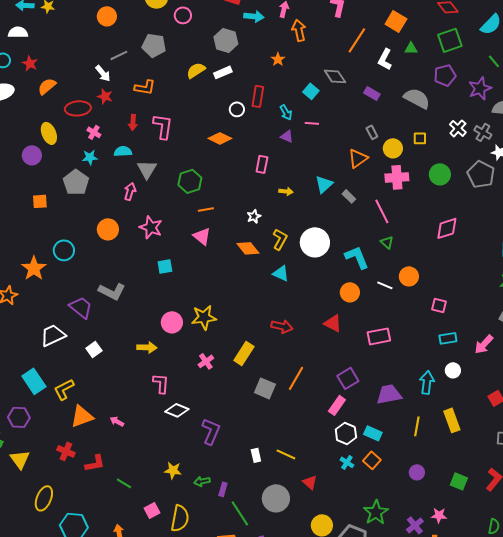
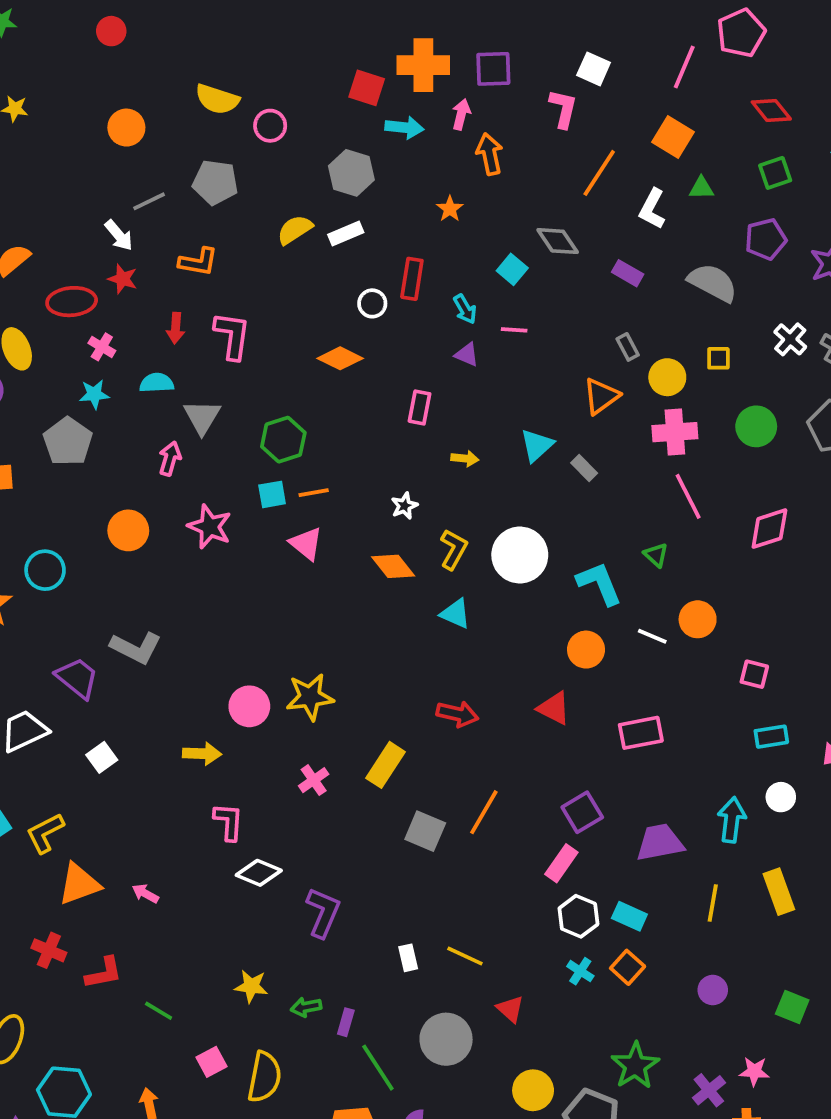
green square: (450, 40) -> (775, 173), size x0.7
pink line: (382, 211) -> (688, 496), moved
cyan square: (165, 266) -> (272, 494), moved

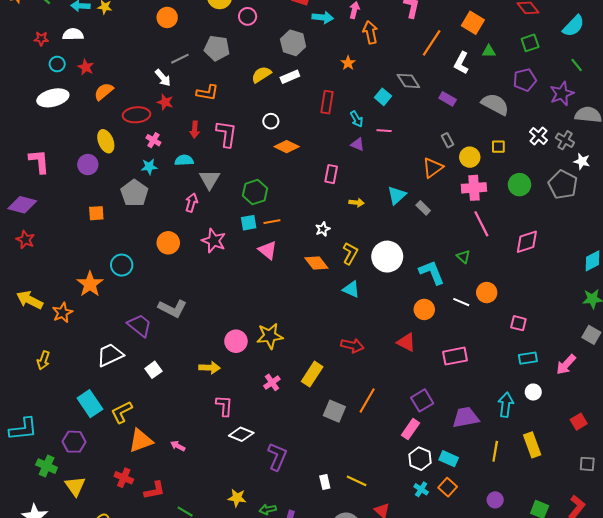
white circle: (372, 303) -> (271, 121), moved

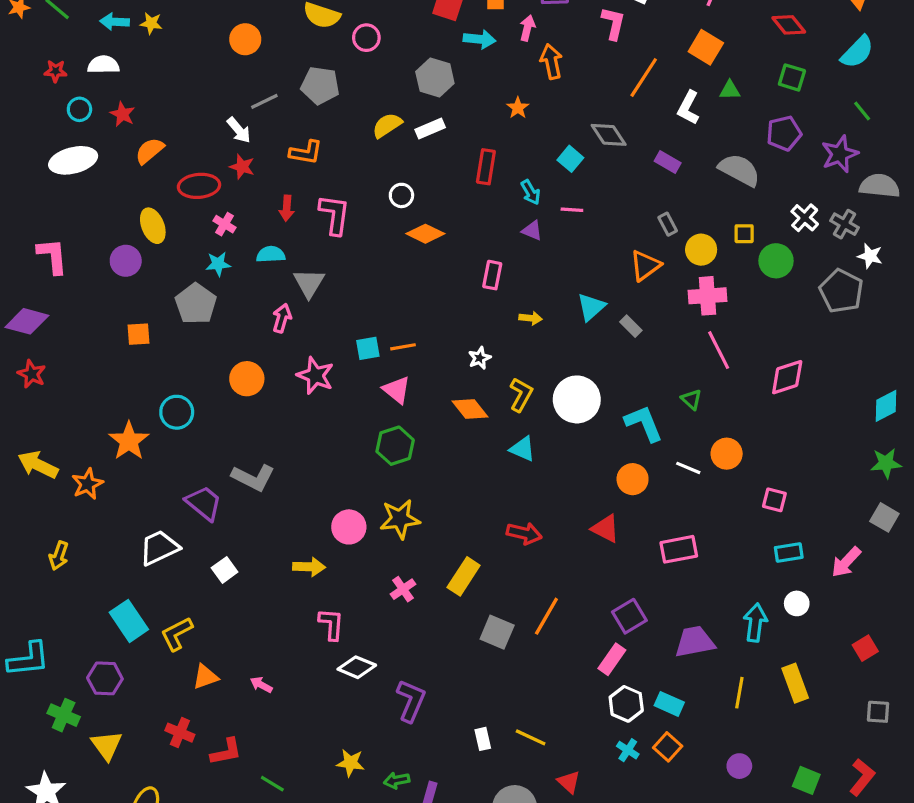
green square: (530, 43) -> (792, 77), turned 36
green circle: (519, 185) -> (776, 261), moved
green hexagon: (255, 192) -> (395, 446), moved
orange triangle: (141, 441) -> (205, 677), size x0.7

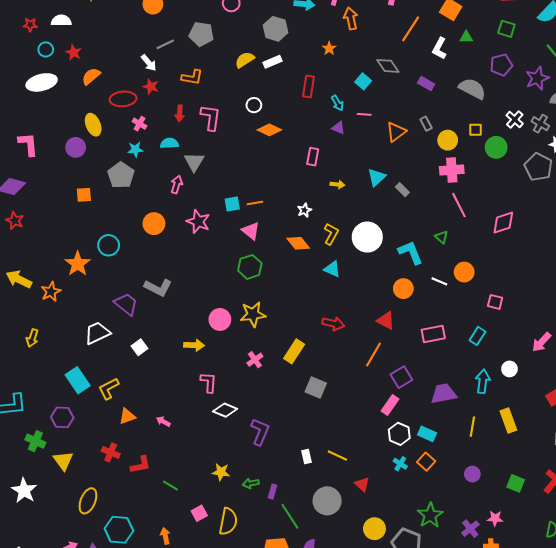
orange triangle: (645, 266) -> (396, 132), moved
cyan rectangle: (789, 552) -> (478, 336), moved, turned -48
orange line: (546, 616) -> (373, 355), moved

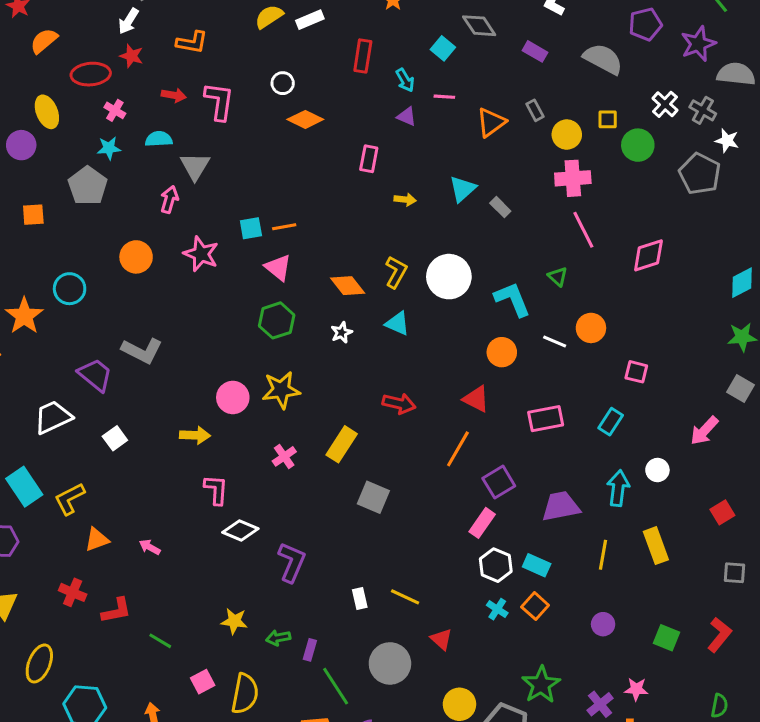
white arrow: (149, 63) -> (129, 21), turned 72
red arrow: (180, 113) -> (174, 95), turned -84
white star: (304, 210) -> (342, 332), moved

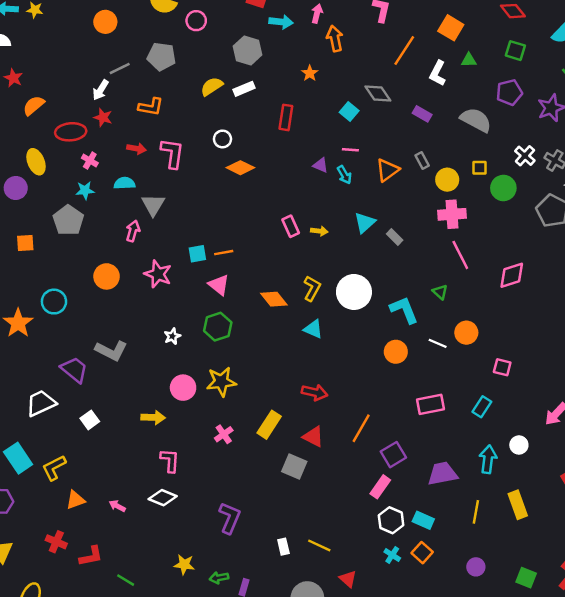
cyan arrow: (405, 80) -> (344, 175), moved
pink rectangle: (369, 159) -> (291, 226), moved, turned -36
white star: (342, 332) -> (172, 336), moved
red triangle: (476, 399) -> (313, 437), moved
white diamond: (240, 530) -> (163, 498), moved

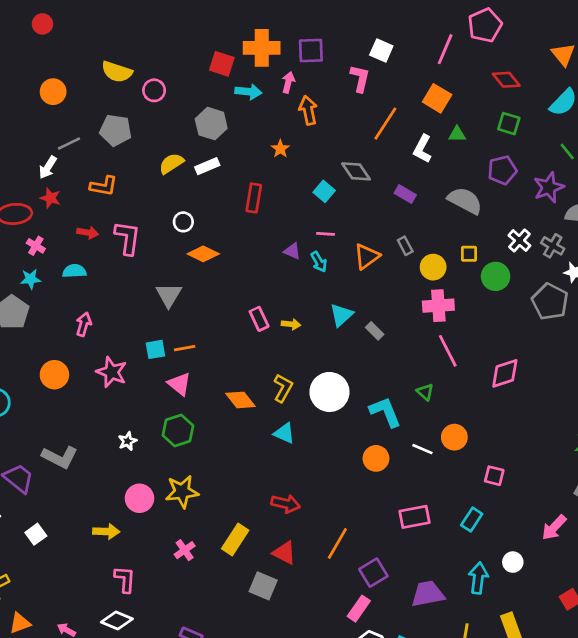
gray triangle: (153, 205) -> (169, 295), moved

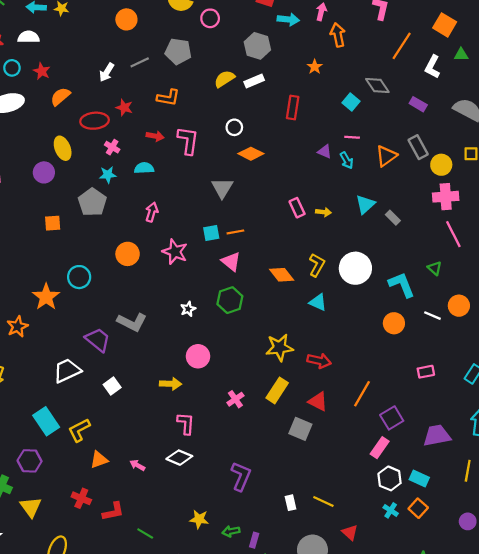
white arrow: (48, 167) -> (107, 72), moved
gray rectangle: (405, 246) -> (418, 147), size x1.5
yellow star: (182, 492) -> (279, 347), moved
pink rectangle: (415, 517) -> (426, 372), size x0.7

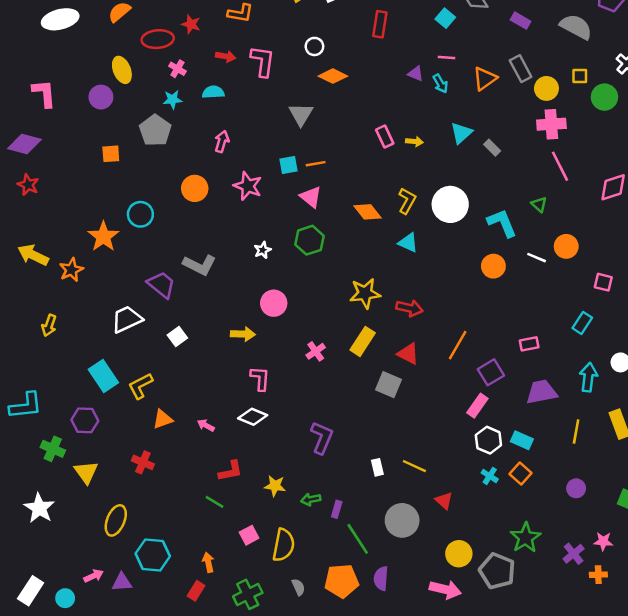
pink rectangle: (426, 372) -> (529, 344), moved
red L-shape: (113, 511) -> (231, 471), moved

